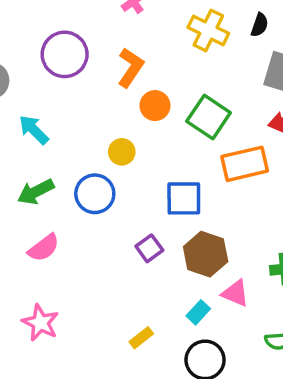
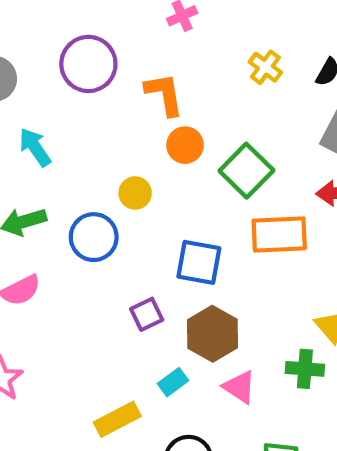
yellow cross: (208, 30) -> (265, 67), size x0.7
orange L-shape: (131, 68) -> (164, 94), turned -54
cyan rectangle: (198, 312) -> (173, 382), moved
yellow rectangle: (141, 338) -> (117, 419), size x1.5

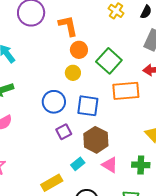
yellow circle: (135, 193) -> (73, 73), moved
blue circle: (94, 237) -> (54, 102), moved
green cross: (305, 369) -> (141, 165), moved

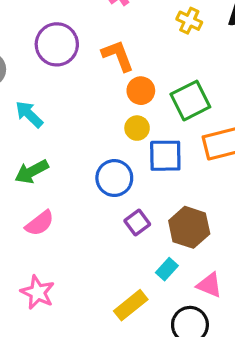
green square: (109, 61) -> (190, 101), turned 30
blue square: (88, 106) -> (165, 156), moved
pink triangle: (110, 165) -> (209, 285), moved

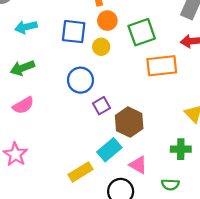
cyan arrow: (29, 114) -> (26, 27), turned -65
blue square: (165, 156) -> (74, 32), moved
purple square: (137, 223) -> (102, 106), moved
cyan rectangle: (167, 269) -> (109, 150), size x1.5

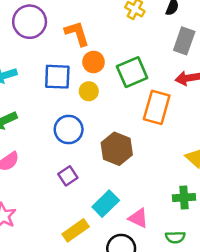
orange rectangle: (162, 66) -> (157, 107), turned -64
purple square: (102, 106) -> (68, 176), moved
brown hexagon: (129, 122) -> (117, 149), moved

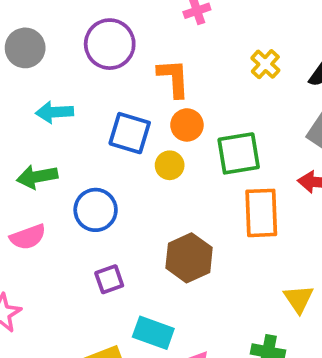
orange rectangle: (157, 107) -> (261, 213), turned -32
blue circle: (69, 129) -> (96, 210), moved
cyan rectangle: (106, 204) -> (153, 333), turned 50

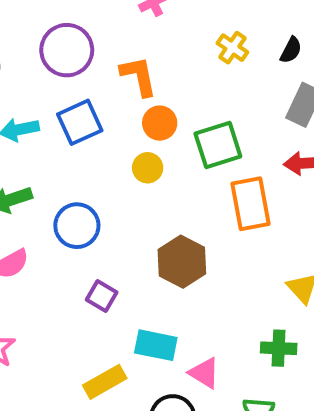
blue square: (130, 133) -> (80, 122), moved, turned -33
purple square: (109, 279) -> (102, 296), turned -32

